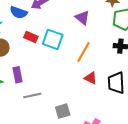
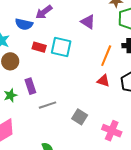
orange line: (83, 52) -> (106, 56), moved
gray square: (63, 111) -> (80, 117), turned -35

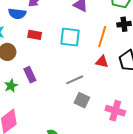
cyan square: (61, 47) -> (70, 37), moved
gray line: (48, 105) -> (75, 80), moved

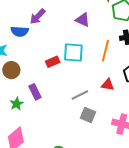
red rectangle: (35, 35) -> (53, 62), moved, turned -32
red triangle: (102, 62) -> (108, 85), moved

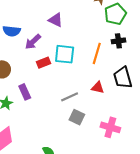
purple arrow: (38, 17) -> (33, 42), moved
purple triangle: (83, 20) -> (56, 20), moved

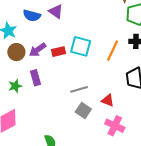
purple triangle: (56, 20) -> (56, 11), moved
purple arrow: (33, 42) -> (38, 50), moved
red triangle: (98, 88) -> (108, 100), moved

